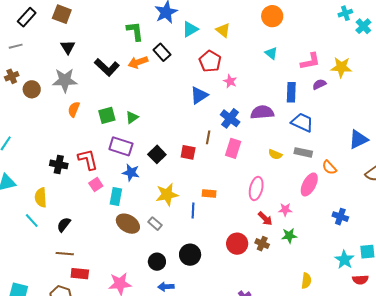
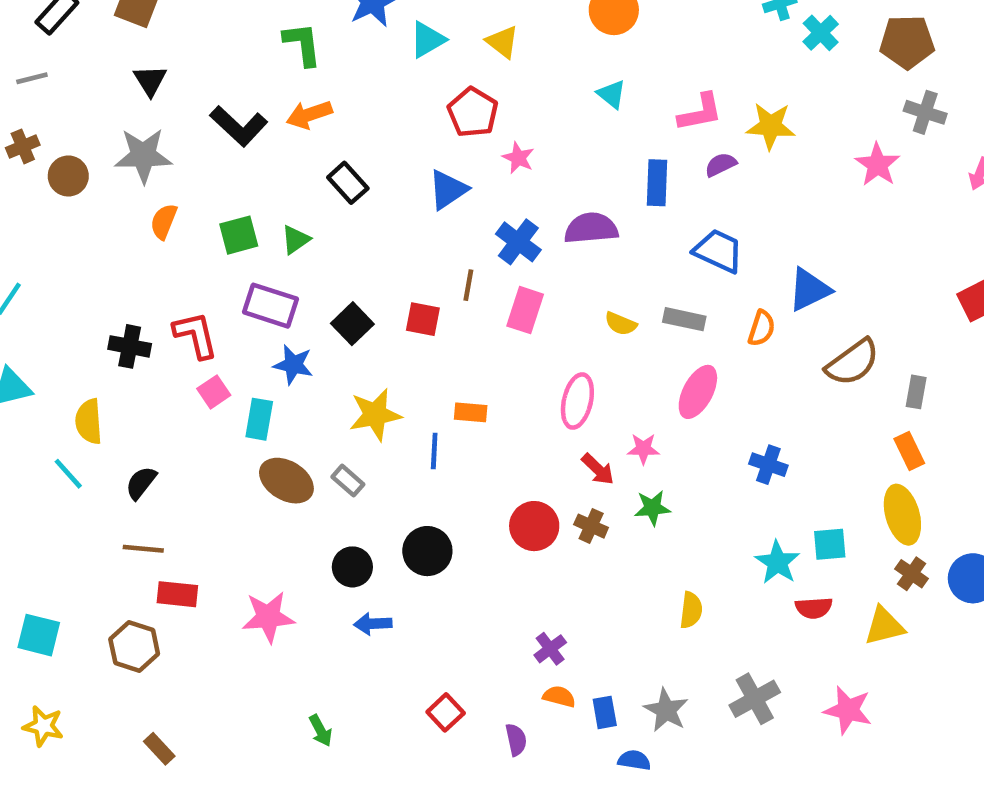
black rectangle: (162, 52) -> (348, 183), moved
blue trapezoid: (302, 122) -> (718, 251), moved
orange semicircle: (329, 167) -> (762, 328), moved, turned -119

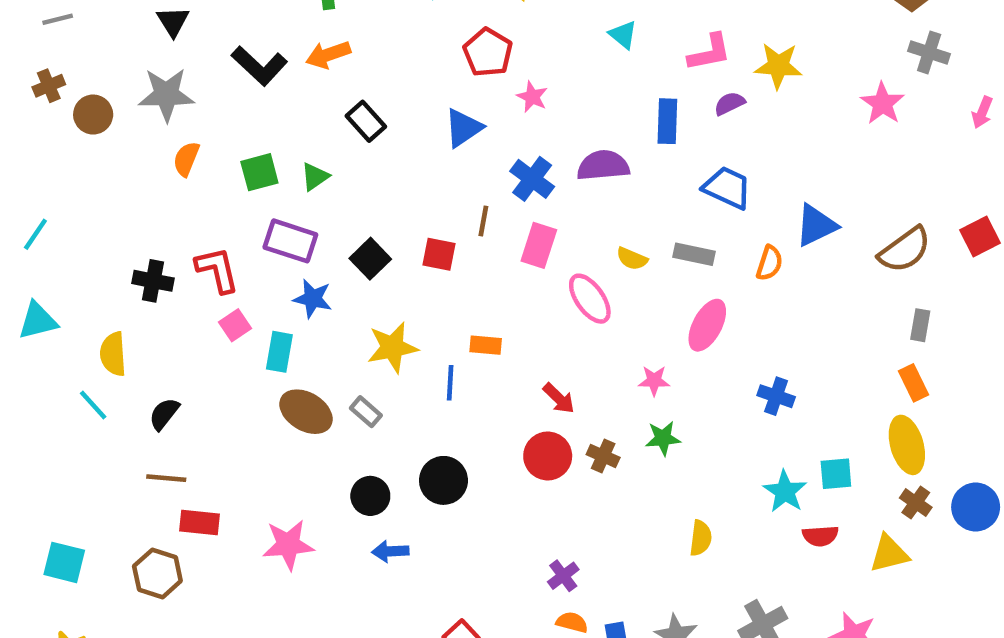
brown semicircle: (852, 362) -> (905, 250), moved
pink ellipse: (577, 401) -> (590, 299), moved, turned -48
red arrow: (598, 469) -> (559, 398), moved

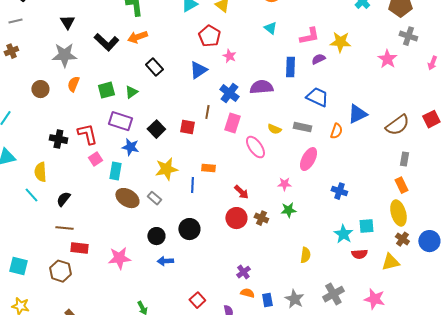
brown circle: (93, 115) -> (40, 89), moved

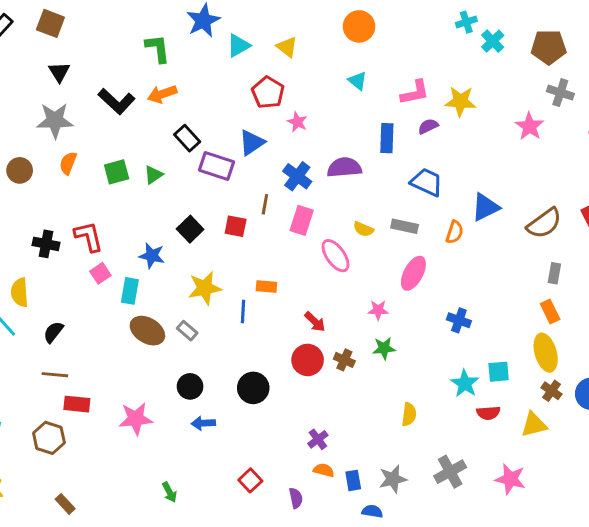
purple rectangle: (120, 121) -> (216, 166), moved
black circle: (189, 229) -> (253, 388), moved
gray star: (294, 299) -> (393, 479), turned 30

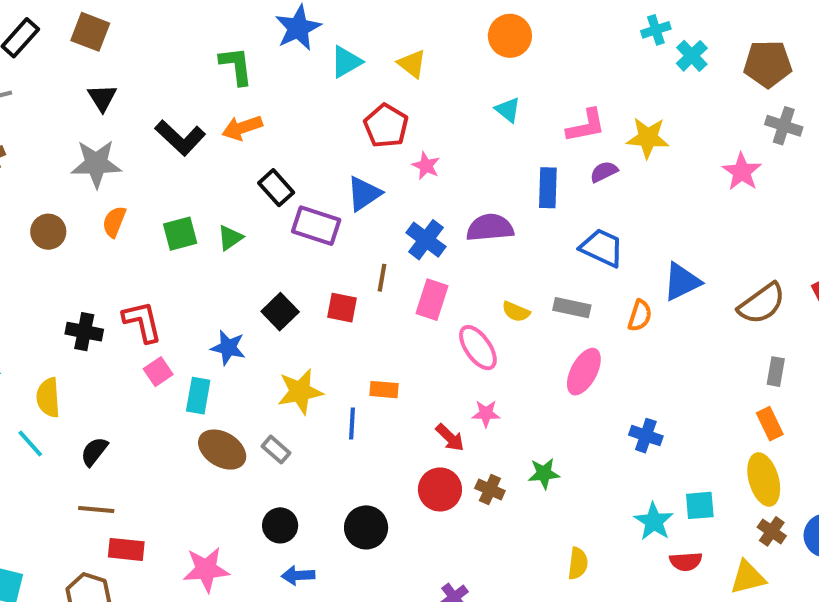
pink star: (378, 310) -> (486, 414), moved

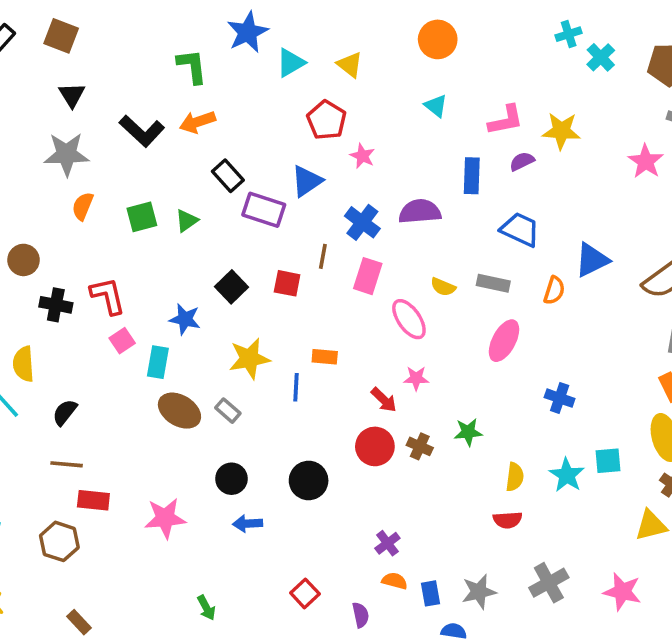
brown circle: (48, 232) -> (23, 260), moved
red semicircle: (686, 561) -> (508, 520), moved
yellow semicircle: (578, 563) -> (515, 477), moved

